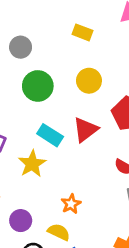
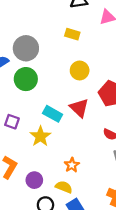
gray circle: (21, 47) -> (26, 48), size x1.5
green circle: (38, 86) -> (26, 79), moved
red triangle: (86, 130) -> (79, 108), turned -36

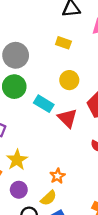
cyan rectangle: (53, 114) -> (44, 104), moved
yellow star: (40, 136) -> (17, 160), moved
yellow semicircle: (64, 187) -> (49, 198), turned 112

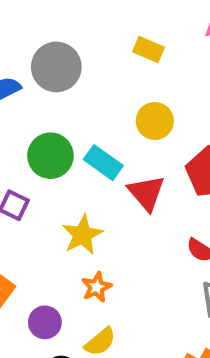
green circle: (14, 87) -> (50, 156), moved
yellow star: (17, 160) -> (82, 235), moved
orange star: (58, 176) -> (97, 287), moved

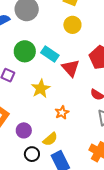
yellow circle: (155, 121) -> (72, 25), moved
orange star: (97, 287) -> (62, 112), moved

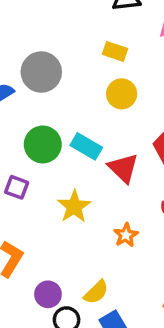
orange star: (62, 112) -> (126, 235), moved
purple circle: (24, 130) -> (48, 294), moved

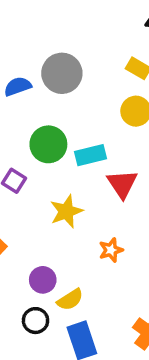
cyan rectangle: (86, 146) -> (90, 155), turned -56
purple circle: (48, 294) -> (43, 280), moved

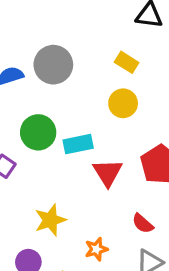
yellow star: (66, 211) -> (50, 220), moved
orange star: (111, 250) -> (96, 249), moved

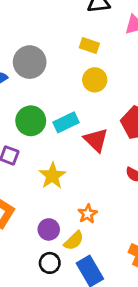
yellow star: (50, 220) -> (52, 176), moved
orange star: (96, 249) -> (88, 214), moved

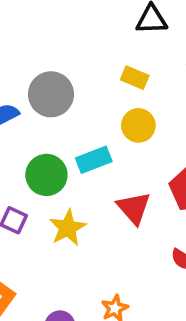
cyan rectangle: (66, 122) -> (94, 160), moved
yellow star: (52, 176) -> (68, 228), moved

